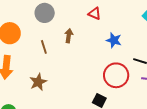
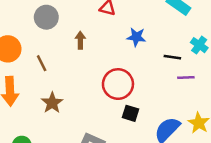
brown line: (44, 47) -> (42, 63), moved
red circle: (116, 75) -> (118, 84), moved

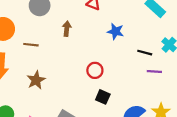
brown line: (42, 63) -> (31, 45), turned -64
red circle: (118, 84) -> (95, 70), size x0.6

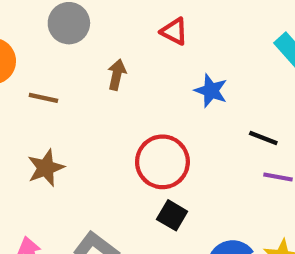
red circle: (95, 70) -> (162, 162), size x1.6

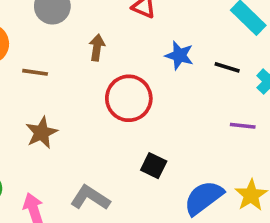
black line: (263, 138) -> (227, 67), moved
red circle: (162, 162) -> (129, 98), moved

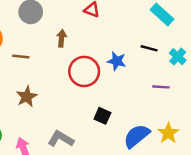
blue star: (179, 55) -> (117, 61), moved

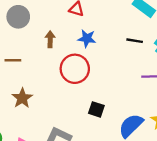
blue star: (117, 61) -> (87, 38), moved

